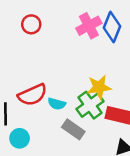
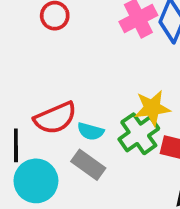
gray rectangle: (73, 129) -> (88, 165), moved
cyan circle: (20, 138) -> (36, 181), size x1.5

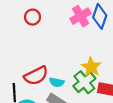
yellow star: (152, 108) -> (91, 67), turned -30

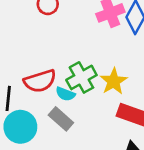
green cross: (84, 82) -> (81, 77), moved

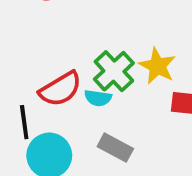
gray rectangle: (61, 119) -> (115, 148), moved

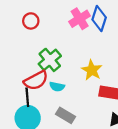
green cross: (114, 71) -> (50, 60), moved
black line: (24, 122) -> (27, 97), moved

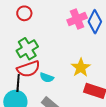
red circle: (31, 21) -> (24, 13), moved
green cross: (50, 60) -> (27, 49), moved

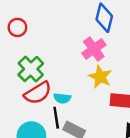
pink cross: (77, 19) -> (94, 49), moved
black line: (18, 83) -> (56, 118), moved

